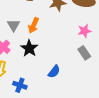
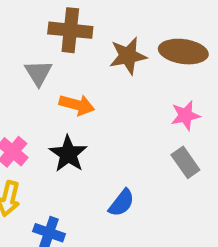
gray triangle: (14, 25) -> (38, 73), moved
orange arrow: (34, 25) -> (77, 105), turned -98

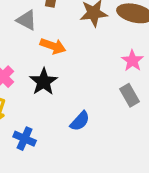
gray triangle: (38, 73) -> (27, 20), turned -35
pink star: (185, 115) -> (132, 61), turned -30

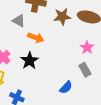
blue semicircle: (80, 121) -> (66, 87), moved

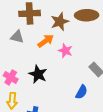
orange arrow: (36, 38) -> (46, 41), moved, turned -42
pink star: (87, 47) -> (65, 51), moved

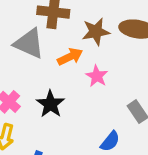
gray triangle: (17, 37) -> (29, 43), size x1.5

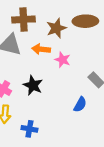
orange arrow: (70, 57) -> (41, 49), turned -138

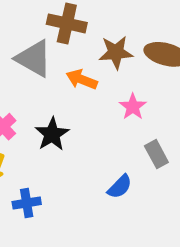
pink star: (63, 60) -> (133, 107), moved
blue cross: (29, 129) -> (27, 203), turned -35

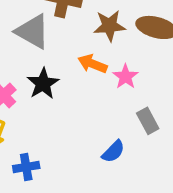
orange arrow: (82, 79) -> (92, 64), moved
black star: (52, 134) -> (43, 84), moved

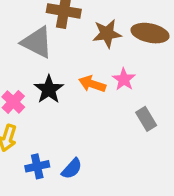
orange arrow: (92, 64) -> (92, 84), moved
blue semicircle: (113, 151) -> (72, 169), moved

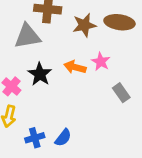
gray triangle: (37, 42) -> (27, 36), turned -32

